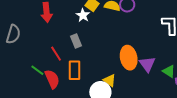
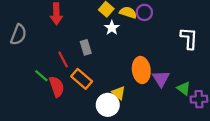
white star: (83, 15) -> (112, 28), moved
orange rectangle: (75, 70) -> (82, 79), turned -54

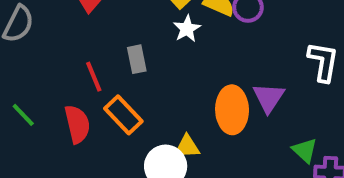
green line: (41, 76) -> (23, 115), moved
purple triangle: (161, 79) -> (269, 98), moved
yellow triangle: (119, 93) -> (187, 147), turned -48

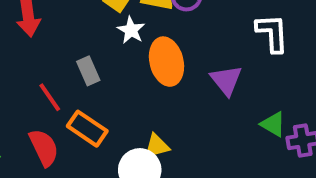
orange ellipse: (232, 110) -> (166, 62), moved

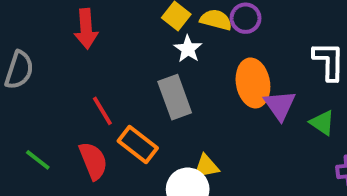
orange ellipse: (166, 62) -> (253, 83), moved
gray rectangle: (88, 71) -> (175, 97), moved, size x1.5
green triangle: (273, 124) -> (322, 123), moved

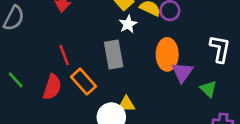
red semicircle: (93, 161) -> (52, 87), turned 30

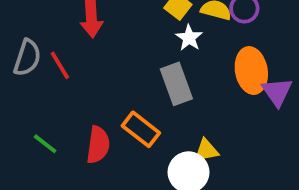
red line: (64, 55) -> (60, 65), moved

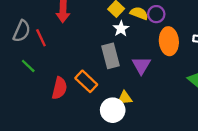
orange ellipse: (251, 71) -> (169, 41), moved
purple triangle: (277, 92) -> (141, 65), moved
green line: (45, 144) -> (28, 66), moved

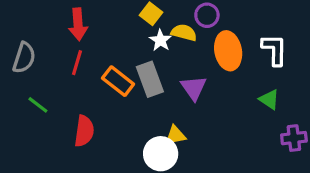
yellow semicircle: (139, 13) -> (184, 33), moved
red line: (41, 38) -> (77, 63), moved, turned 48
orange rectangle: (86, 81) -> (118, 81), moved

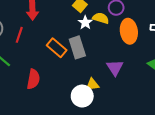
red line: (77, 63) -> (19, 35), moved
purple triangle: (194, 88) -> (115, 68), moved

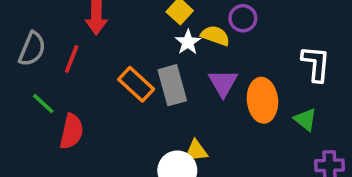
orange ellipse: (129, 31) -> (262, 100), moved
purple triangle: (115, 68) -> (223, 83), moved
red semicircle: (33, 79) -> (72, 131), moved

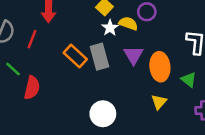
yellow triangle: (196, 151) -> (159, 102), moved, turned -42

